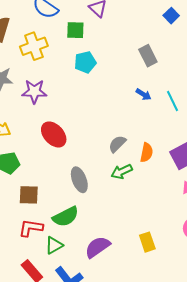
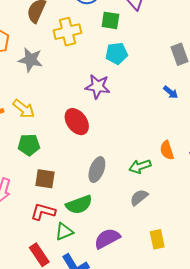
purple star: (34, 91) -> (98, 87), moved
gray semicircle: (117, 144) -> (139, 197), moved
orange semicircle: (147, 152) -> (167, 150), turned 144
gray ellipse: (79, 180) -> (97, 170), turned 35

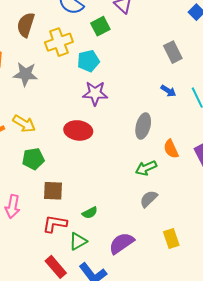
green square: (110, 20) -> (100, 26), turned -30
cyan pentagon: (117, 53) -> (88, 61), moved
red ellipse: (77, 122) -> (78, 130), turned -40
gray ellipse: (97, 170) -> (143, 126), moved
green semicircle: (79, 205) -> (90, 213), size x0.6

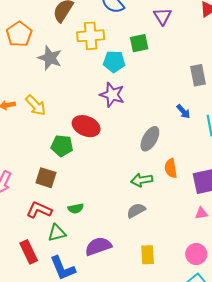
green square: (100, 26) -> (139, 43), moved
green pentagon: (33, 159) -> (62, 146), moved

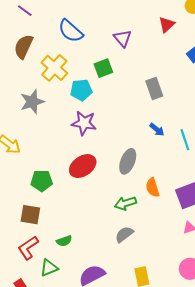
yellow cross: (91, 36) -> (54, 68), turned -36
gray star: (50, 58) -> (32, 102), moved, turned -30
gray rectangle: (198, 75) -> (154, 89), moved
red ellipse: (86, 126) -> (83, 166), moved, turned -48
red L-shape: (39, 210) -> (28, 248), turned -50

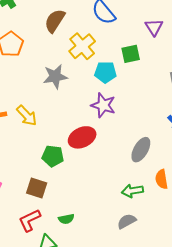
red ellipse: (83, 166) -> (82, 137), moved

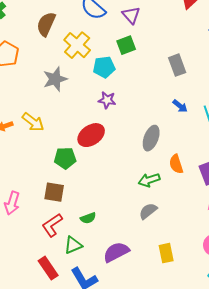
purple triangle: (154, 27) -> (131, 15), moved
purple star: (103, 105) -> (107, 100), size x0.7

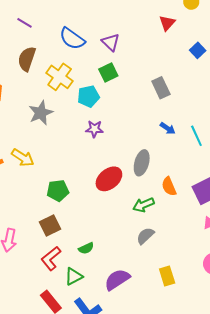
red ellipse: (91, 135) -> (109, 179), moved
brown square: (54, 192) -> (50, 225), turned -30

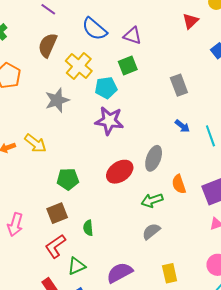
purple triangle: (111, 42) -> (133, 36), turned -30
purple star: (94, 129) -> (109, 121), size x1.6
green semicircle: (86, 248) -> (88, 228), moved, turned 105

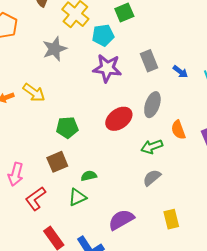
gray rectangle: (179, 85) -> (149, 61), moved
green semicircle: (88, 228) -> (89, 176), turned 84
red L-shape: (55, 246) -> (35, 199), moved
green triangle: (77, 266) -> (77, 197), moved

